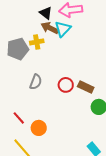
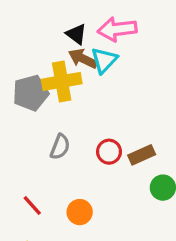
yellow cross: (37, 42) -> (62, 81), size x1.6
brown rectangle: (86, 87) -> (142, 155), turned -49
orange circle: (39, 128) -> (80, 212), moved

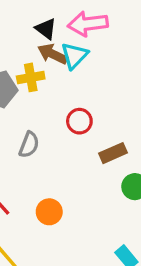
yellow cross: (62, 81) -> (31, 77), size x0.7
red circle: (109, 152) -> (79, 121), moved

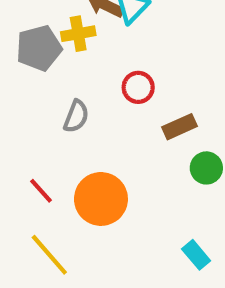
orange circle: (49, 212) -> (101, 199), size x1.6

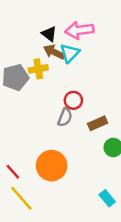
gray semicircle: (76, 116) -> (65, 117), moved
red line: (41, 191) -> (13, 172), moved

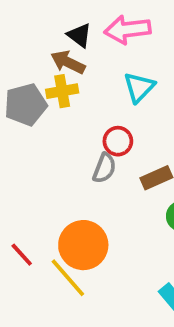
brown arrow: (54, 52) -> (68, 62), moved
cyan triangle: (70, 53) -> (139, 87), moved
yellow line: (21, 198) -> (68, 278), moved

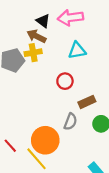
cyan triangle: (139, 87) -> (77, 50), turned 36
gray semicircle: (104, 168) -> (70, 122), moved

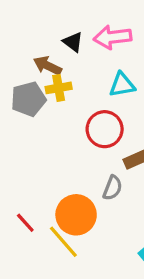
brown arrow: (36, 36) -> (47, 66), moved
red circle: (65, 81) -> (105, 129), size x1.5

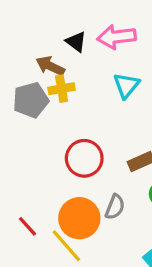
cyan triangle: (122, 85) -> (126, 85), turned -40
red circle: (105, 129) -> (84, 158), moved
gray semicircle: (113, 188) -> (115, 207), moved

